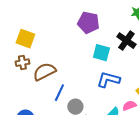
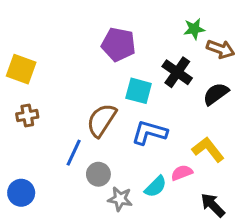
brown cross: (22, 63) -> (27, 116), moved
brown semicircle: (44, 72) -> (101, 120), moved, turned -30

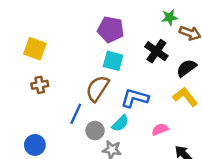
cyan square: (139, 91) -> (113, 61), moved
yellow L-shape: (208, 149) -> (185, 97), moved
cyan semicircle: (156, 187) -> (120, 123), moved

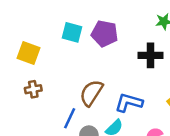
black cross: (156, 51) -> (151, 55), turned -35
cyan square: (113, 61) -> (72, 32), moved

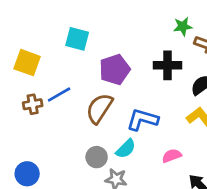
purple pentagon: (105, 34) -> (115, 70), moved, turned -30
blue line: (70, 118) -> (59, 95), moved, turned 35

